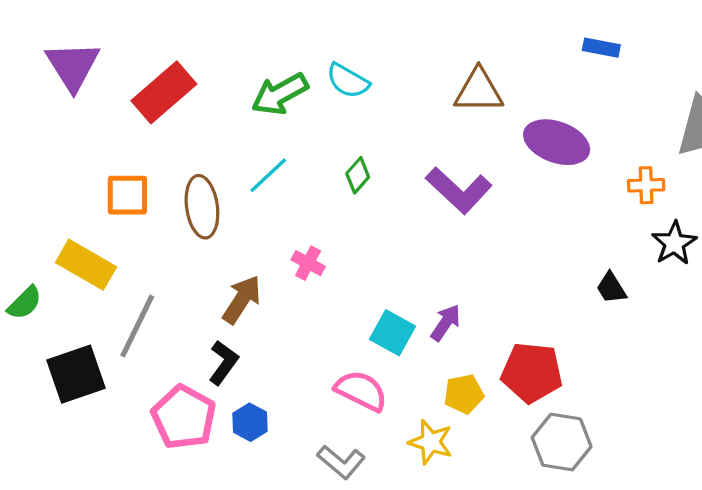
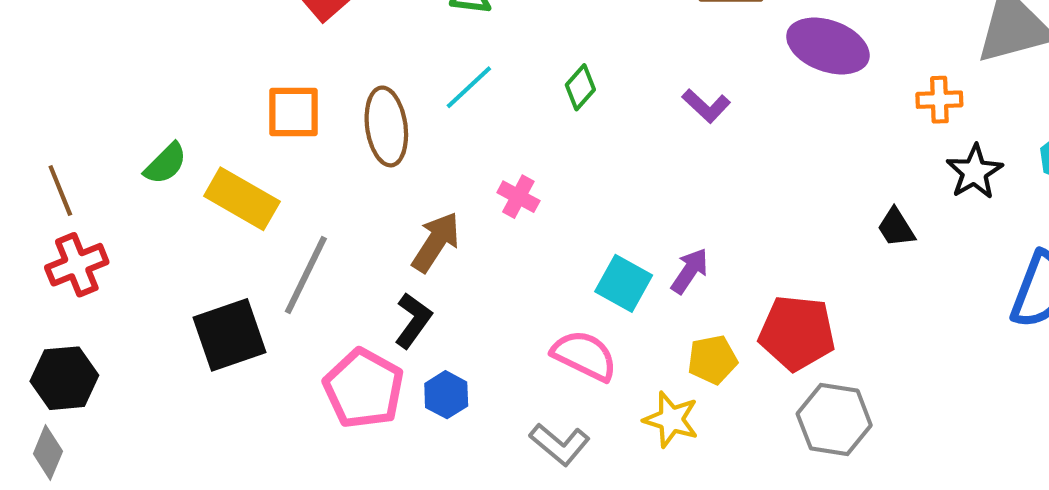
purple L-shape: (459, 190) -> (706, 106), size x0.6
green semicircle: (25, 303) -> (166, 164), moved

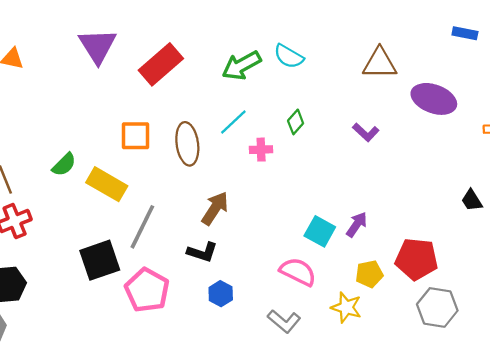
pink cross: (518, 197) -> (261, 150), moved, turned -30
black L-shape: (413, 320) -> (202, 252), turned 72
pink pentagon: (364, 389) -> (147, 290), moved

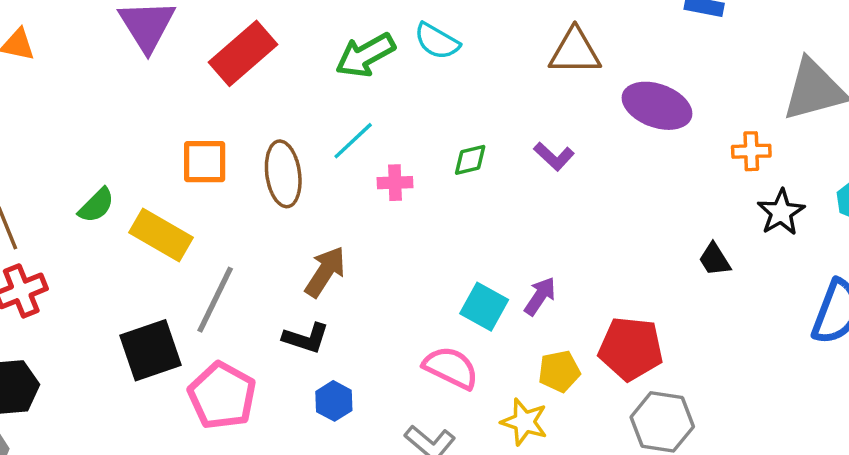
green diamond: (296, 122) -> (470, 160), moved, turned 35

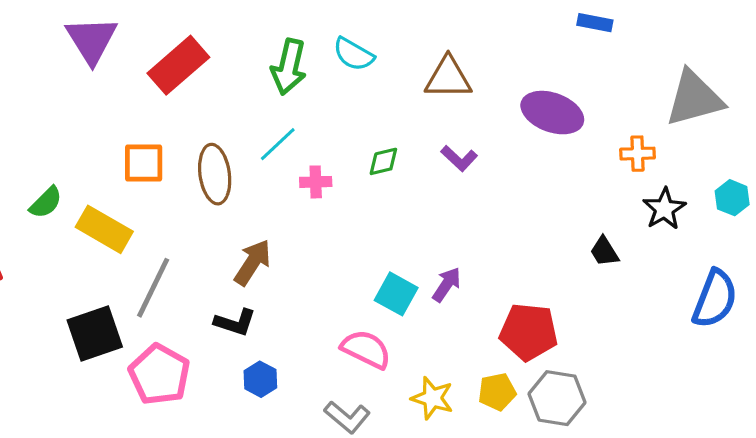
brown triangle: (575, 52) -> (448, 78), moved
green arrow: (365, 55) -> (289, 67), turned -48
yellow pentagon: (559, 371) -> (497, 392), moved

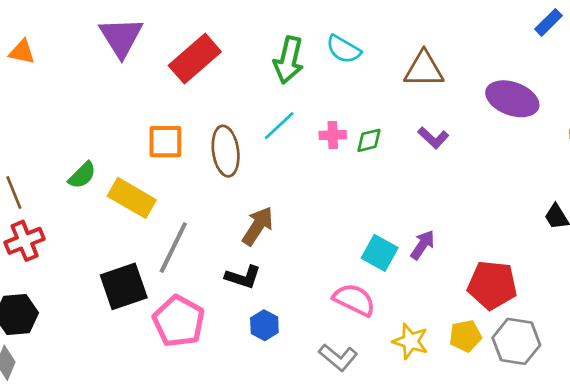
blue rectangle: (595, 23) -> (548, 22), turned -56
pink cross: (316, 182) -> (333, 135), moved

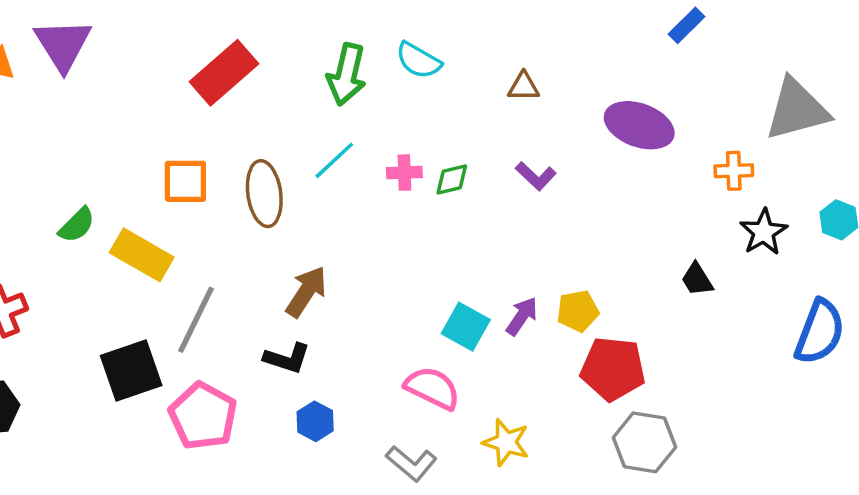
purple triangle: (121, 37) -> (63, 45), moved
brown triangle: (424, 69) -> (524, 87), size x0.6
yellow pentagon: (465, 336) -> (578, 311), moved

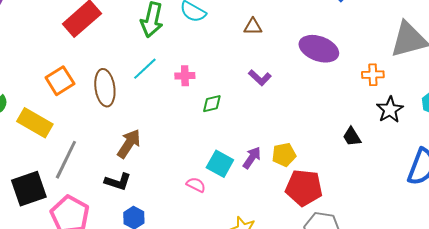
green diamond: (452, 180) -> (212, 104), moved
orange square: (185, 181) -> (60, 81), turned -32
pink semicircle: (432, 388) -> (196, 185), moved, size x0.6

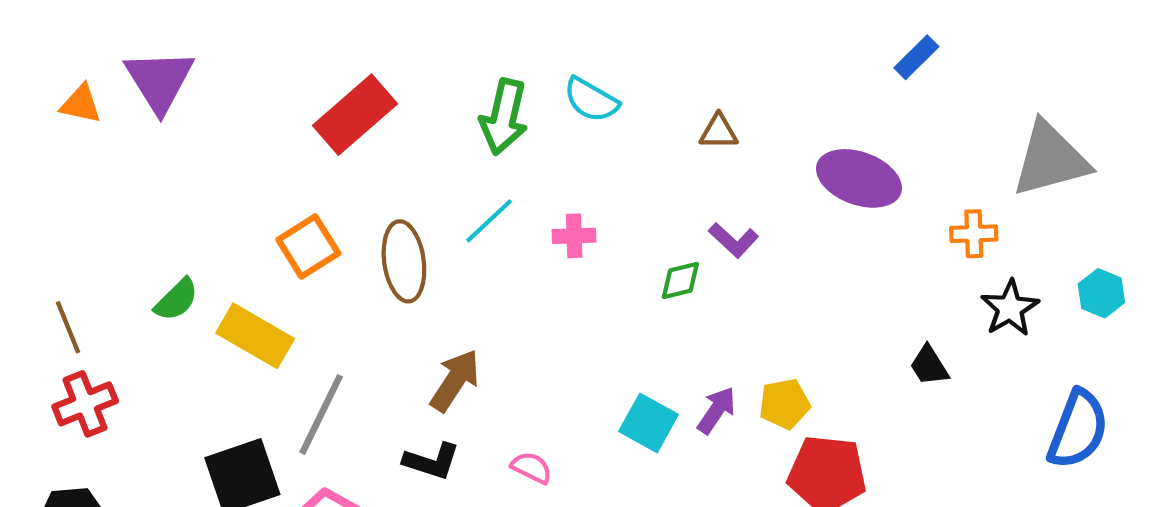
green diamond: (212, 104) -> (680, 281), moved
pink semicircle: (196, 185) -> (532, 468), moved

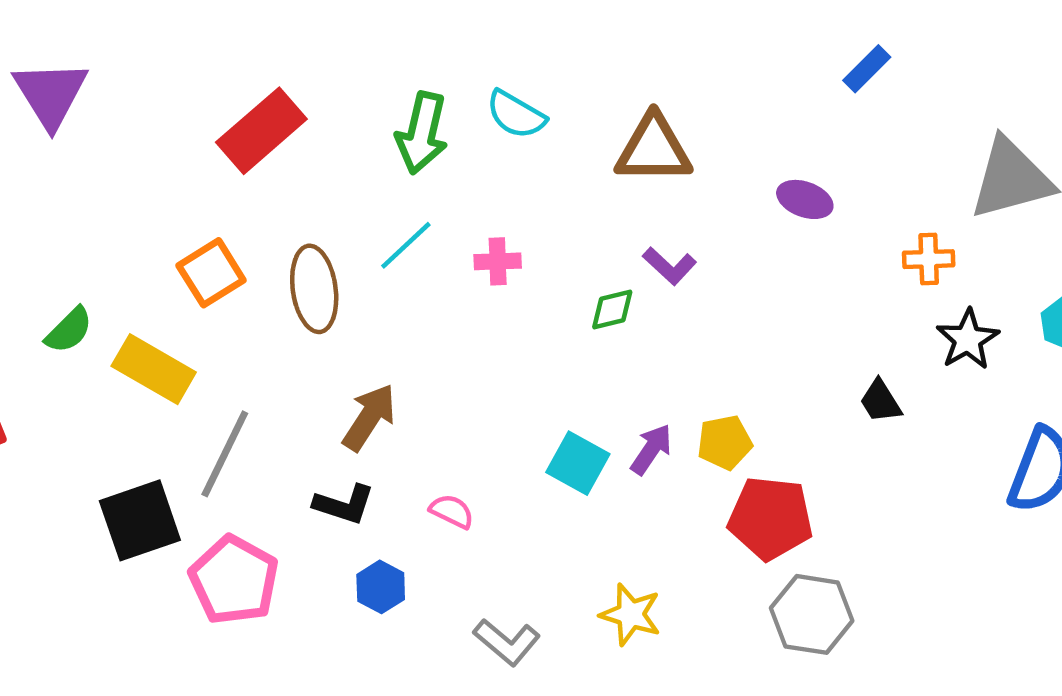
brown triangle: (719, 132) -> (654, 149), size x1.8
purple ellipse: (859, 178) -> (805, 199), size x0.6

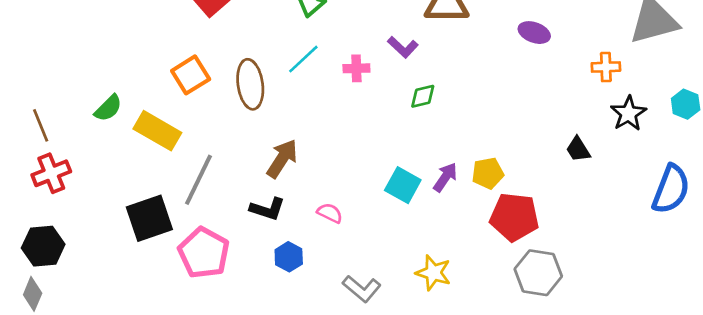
purple L-shape: (670, 266) -> (403, 47), moved

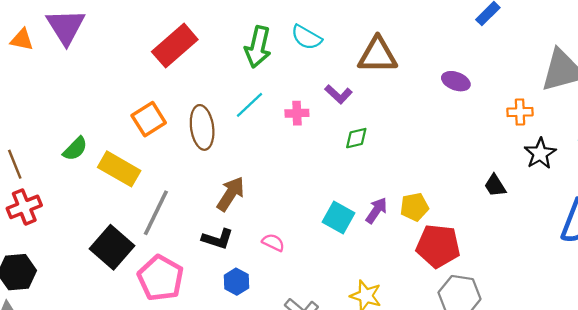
black square: (149, 218) -> (112, 247), turned -30

